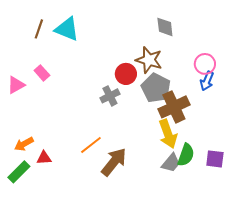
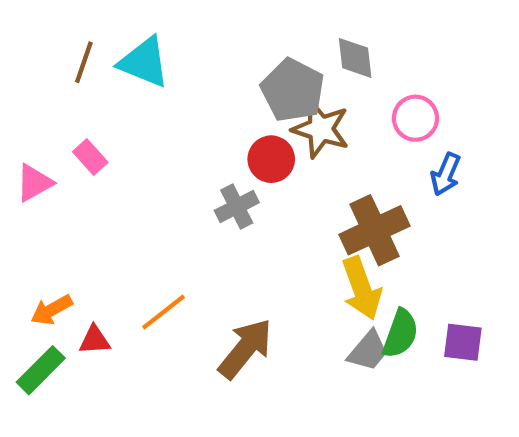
pink circle: (205, 64) -> (415, 118), moved
gray pentagon: (156, 88) -> (293, 90), moved
orange line: (91, 145) -> (163, 312), moved

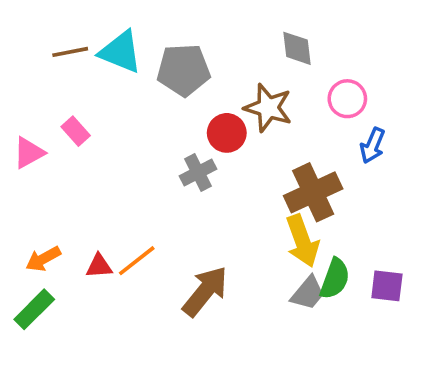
brown line: (84, 62) -> (70, 52), turned 60
gray pentagon: (293, 90) -> (184, 70), moved, turned -30
red triangle: (95, 340) -> (99, 266), moved

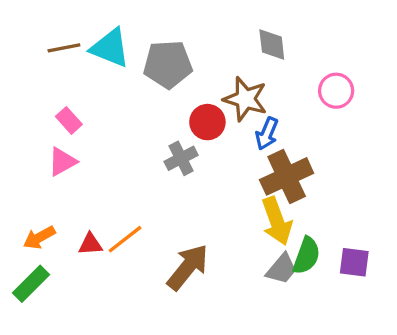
pink circle: (347, 99) -> (336, 91), moved
blue arrow: (373, 146) -> (267, 134), moved
pink triangle: (29, 153) -> (62, 162), moved

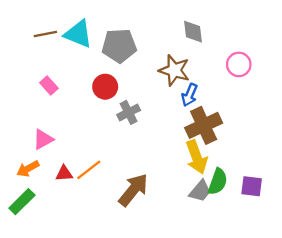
red circle: (207, 122) -> (105, 87), moved
pink triangle: (62, 162) -> (43, 139), moved

